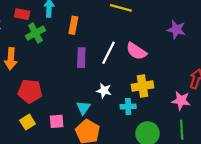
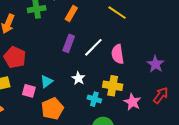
purple star: (176, 30) -> (155, 64), moved
pink semicircle: (136, 51) -> (118, 54), turned 30
pink star: (181, 101) -> (132, 102), moved
cyan triangle: (83, 108) -> (46, 81), moved

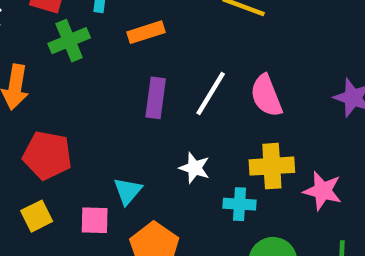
orange rectangle: (71, 13) -> (146, 32), turned 56

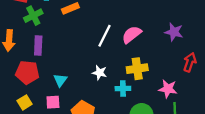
pink semicircle: (266, 96) -> (132, 35), turned 78
purple rectangle: (156, 98) -> (38, 45), moved
cyan triangle: (128, 191) -> (60, 80), moved
pink star: (323, 191) -> (168, 89), moved

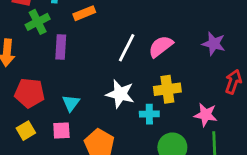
purple rectangle: (38, 45) -> (61, 47), moved
white star: (100, 73) -> (120, 94), size x1.5

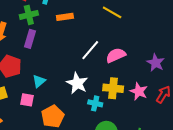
purple rectangle: (61, 47) -> (30, 39), moved
pink star: (206, 115) -> (139, 91), moved

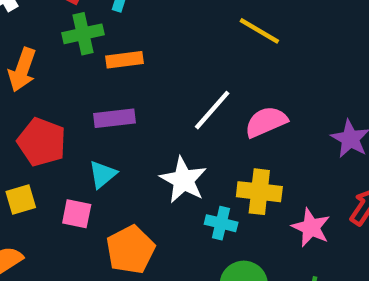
orange rectangle: (65, 17) -> (125, 60), moved
purple rectangle: (30, 39) -> (114, 118), moved, turned 66
pink star: (139, 91) -> (311, 227), moved

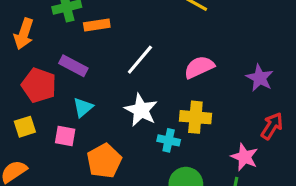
white line: (212, 110) -> (140, 60), moved
purple rectangle: (114, 118) -> (73, 66), moved, turned 36
pink star: (311, 227) -> (244, 157), moved

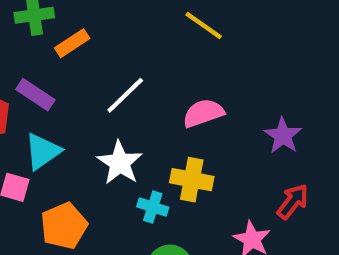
orange rectangle: (97, 25) -> (72, 43), turned -30
cyan triangle: (83, 107) -> (43, 151), size x1.4

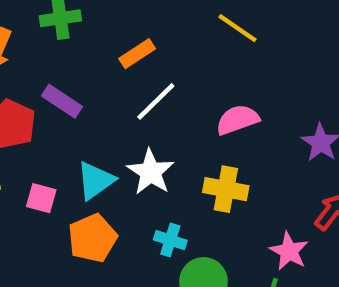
orange rectangle: (72, 43) -> (137, 54), moved
cyan triangle: (43, 151) -> (96, 181), moved
cyan cross: (153, 207) -> (170, 240), moved

